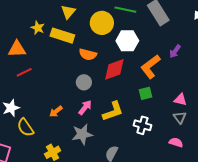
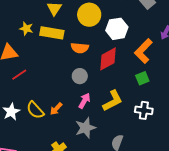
yellow semicircle: (25, 127) -> (35, 110), moved

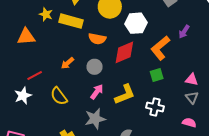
red line: (19, 75) -> (35, 75), moved
orange arrow: (56, 109) -> (67, 63), moved
yellow semicircle: (35, 110) -> (59, 96), moved

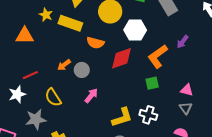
gray circle: (95, 67) -> (82, 70), moved
yellow L-shape: (125, 94) -> (122, 117), moved
gray star: (95, 119) -> (36, 119), moved

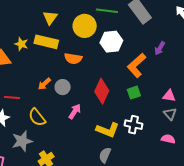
yellow star: (46, 15) -> (21, 44), moved
red diamond: (121, 58) -> (102, 91), moved, turned -40
red line: (30, 75) -> (12, 98), turned 35
yellow L-shape: (122, 117) -> (108, 130), turned 45

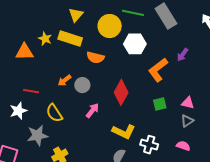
green square: (134, 93) -> (160, 104), moved
gray triangle: (170, 114) -> (187, 121), turned 32
white cross: (133, 125) -> (149, 145), moved

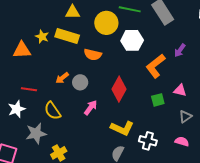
yellow triangle: (76, 15) -> (73, 12), turned 49
pink triangle: (188, 103) -> (180, 90), moved

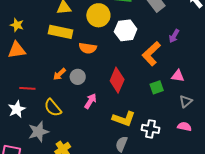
yellow star: (42, 37) -> (17, 25), moved

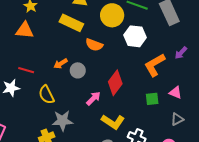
pink arrow: (90, 101) -> (93, 98), moved
gray star: (38, 132) -> (62, 121), moved

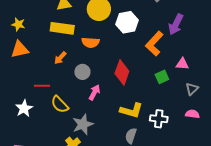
purple arrow: (181, 53) -> (176, 24), size x1.5
orange arrow: (61, 64) -> (60, 58), moved
red line: (26, 70) -> (42, 86), moved
pink arrow: (93, 98) -> (94, 92), moved

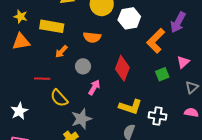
yellow rectangle: (62, 28) -> (52, 26), moved
pink triangle: (182, 64) -> (183, 62), turned -48
white star: (24, 108) -> (19, 111), moved

